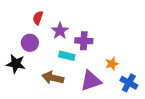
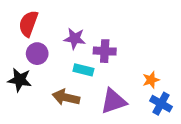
red semicircle: (38, 18) -> (28, 24), moved, size x1.5
purple star: (60, 31) -> (75, 39), turned -30
orange star: (112, 64) -> (151, 80), moved

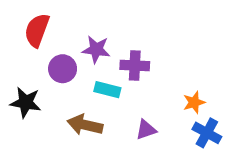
purple circle: (37, 54) -> (63, 69), moved
purple triangle: (113, 101) -> (146, 130), size x0.6

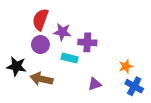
red semicircle: (37, 30) -> (40, 19), moved
brown arrow: (85, 125) -> (41, 79), moved

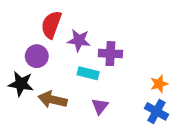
purple circle: (40, 45) -> (37, 56), moved
purple triangle: (95, 84) -> (100, 106), moved, turned -32
blue cross: (134, 86) -> (156, 111), moved

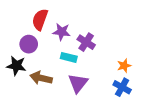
purple cross: (110, 54) -> (86, 42), turned 30
purple triangle: (100, 106) -> (78, 83), size x1.5

